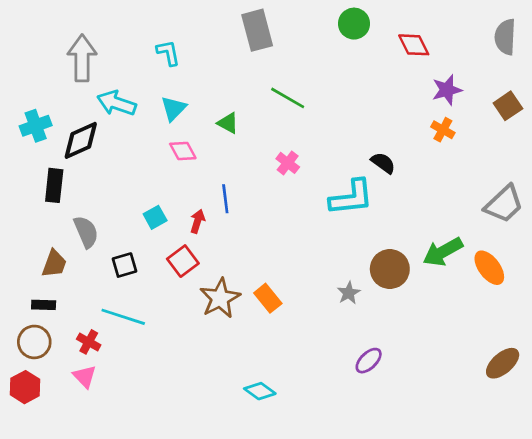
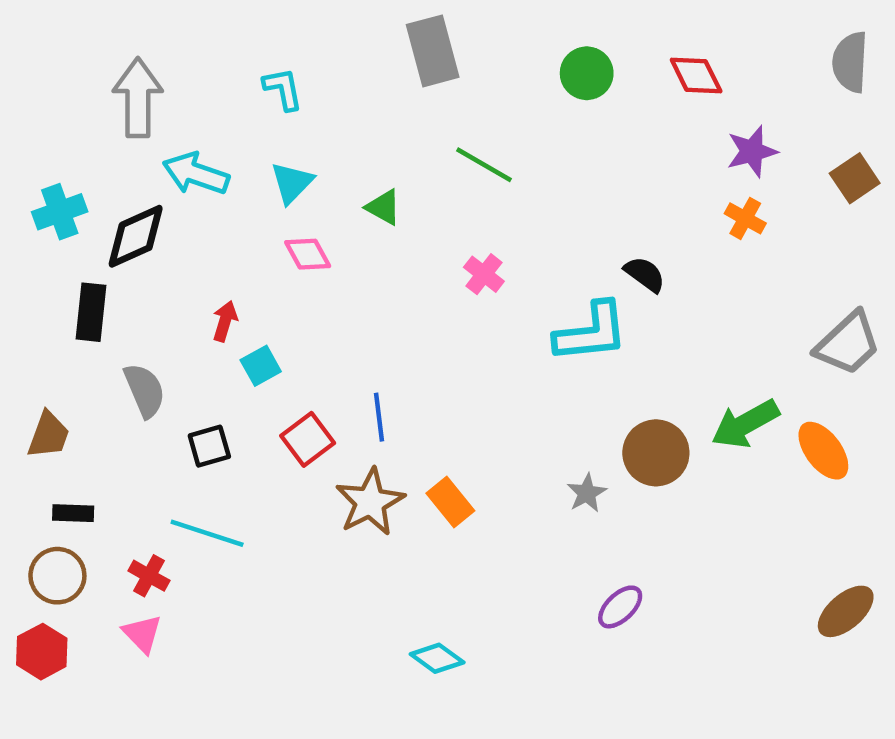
green circle: (354, 24) -> (587, 73), moved
blue line: (225, 199) -> (379, 417), moved
red arrow: (197, 221) -> (225, 321), moved
brown trapezoid: (54, 264) -> (49, 435), moved

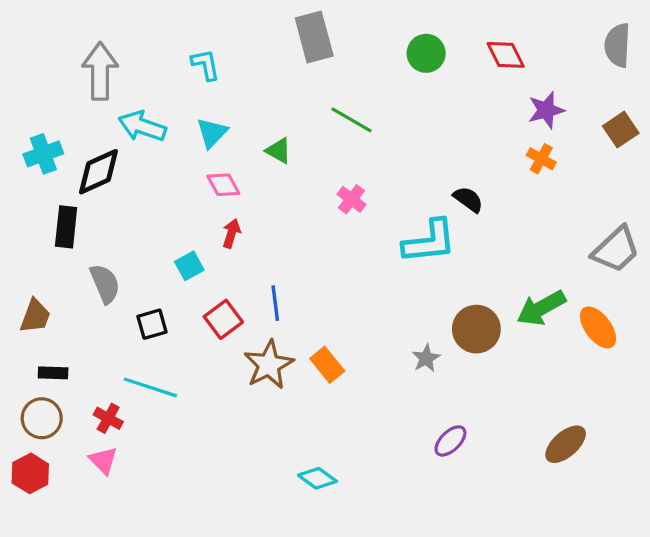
red arrow: (225, 321) -> (231, 233), moved
brown ellipse: (846, 611) -> (566, 444), moved

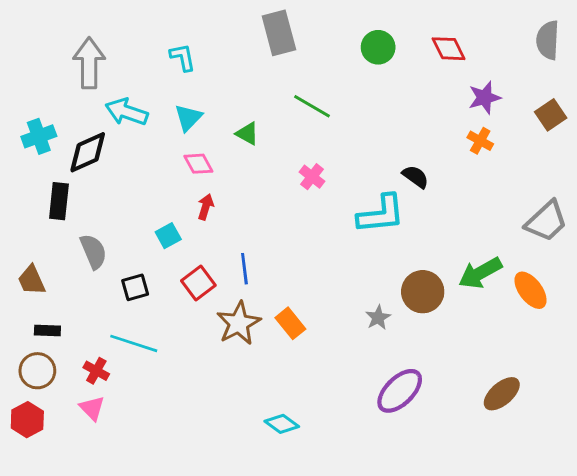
brown trapezoid: (35, 316) -> (32, 280), turned 136
purple ellipse: (450, 441) -> (400, 391), size x1.6

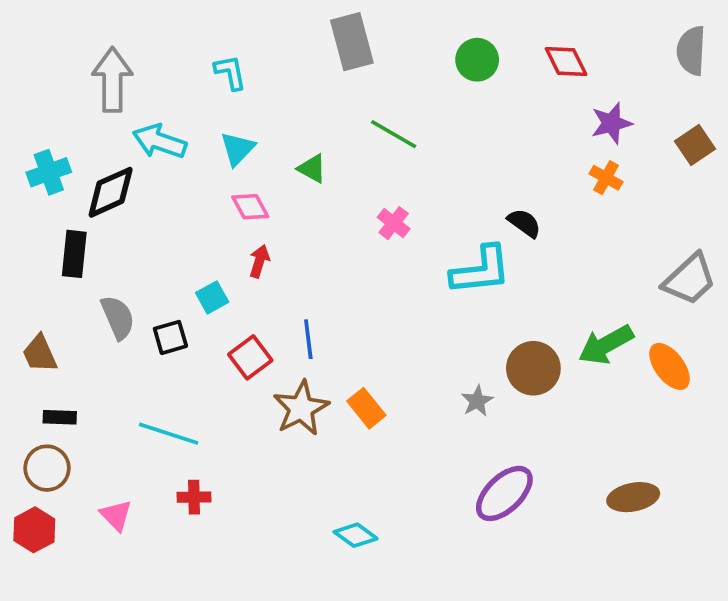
black square: (135, 287) -> (170, 337), moved
red cross: (96, 371) -> (194, 497), moved, turned -30
brown ellipse: (502, 394) -> (633, 497), turned 30

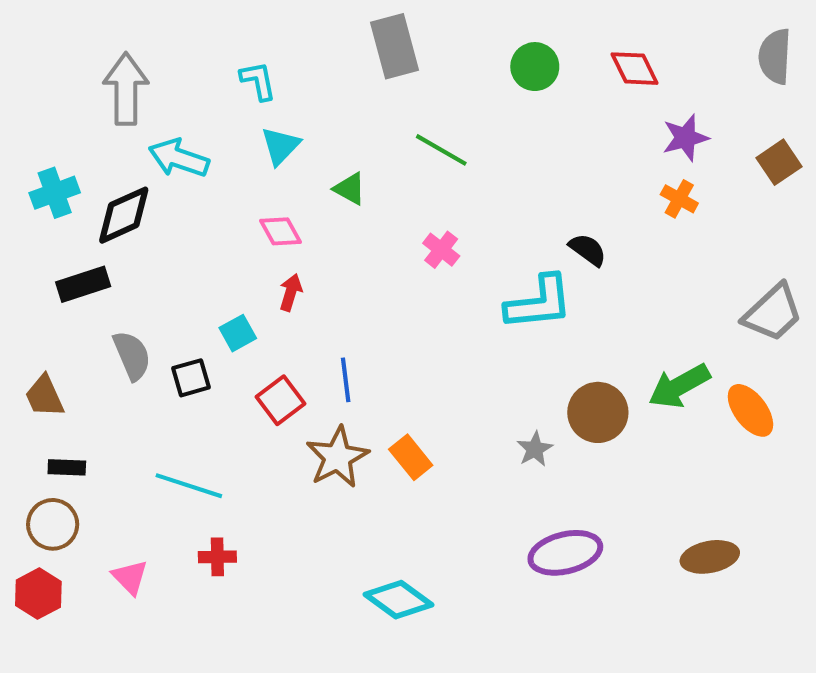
cyan triangle: (238, 149) -> (280, 146), moved
black rectangle: (74, 254) -> (83, 284), turned 66
purple ellipse: (504, 493) -> (565, 553), turned 30
cyan diamond: (356, 535) -> (398, 600), size x1.4

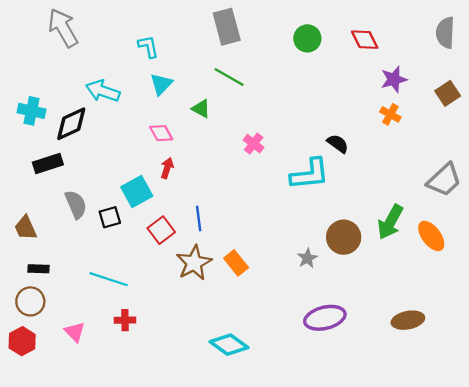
gray arrow: (126, 89) -> (63, 28), moved, turned -30
green line: (441, 150) -> (229, 77), moved
cyan cross: (55, 193) -> (31, 111), turned 32
cyan square: (238, 333) -> (137, 192), size x1.5
green arrow: (679, 386) -> (390, 222), turned -32

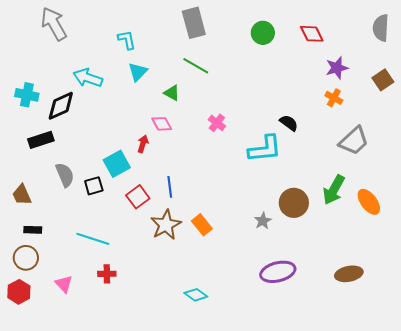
pink diamond: (161, 133) -> (162, 124), moved
gray trapezoid: (444, 180) -> (354, 141), moved
cyan diamond: (229, 345) -> (196, 295), size x0.7

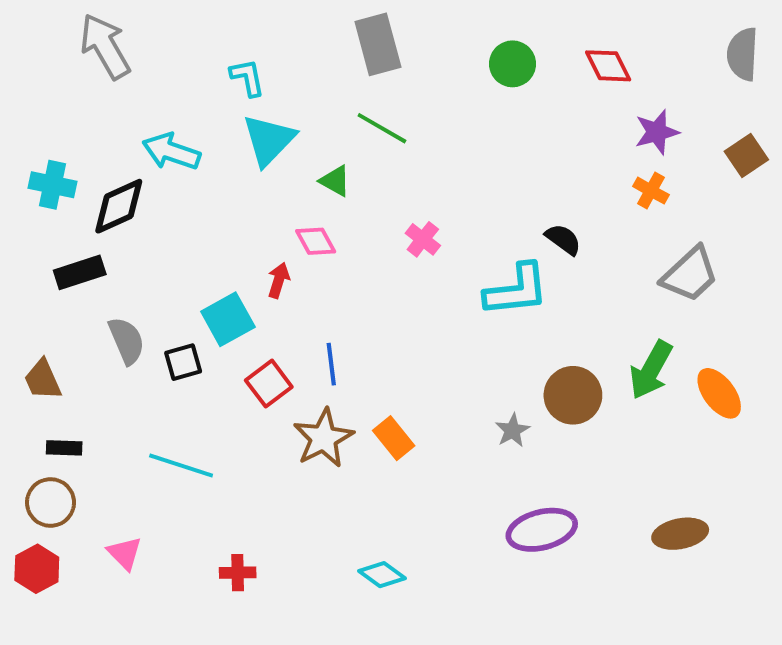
cyan triangle: (138, 72) -> (269, 140), size x1.4
red cross: (107, 274) -> (238, 573), moved

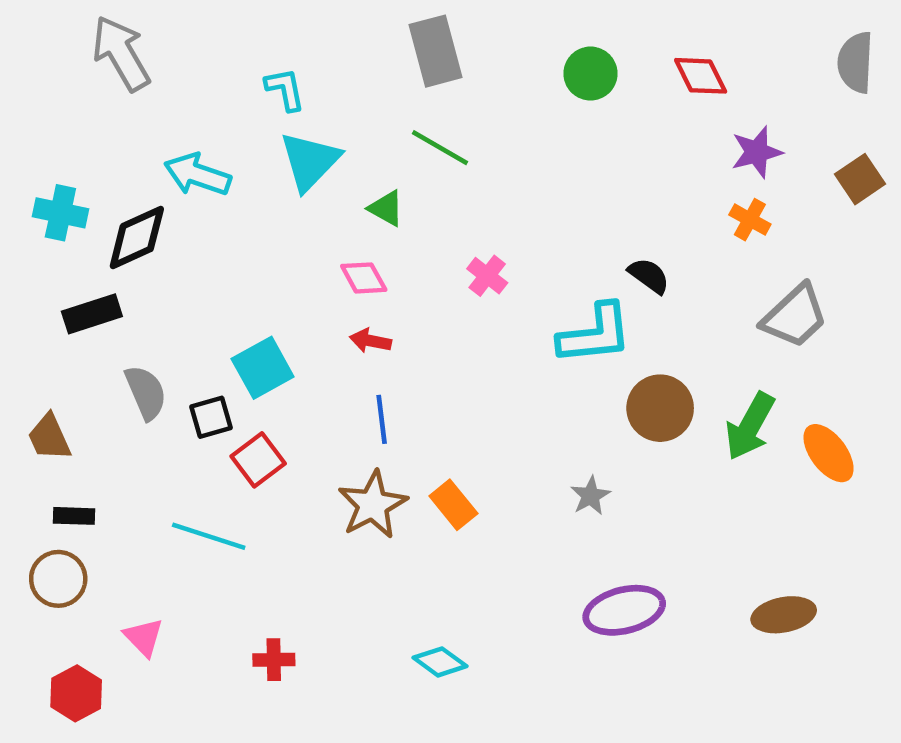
red arrow: (279, 280) -> (370, 341), moved, turned -96
red square: (269, 384) -> (258, 460), moved
brown circle: (573, 395) -> (660, 408), moved
red hexagon: (37, 569) -> (76, 693), moved

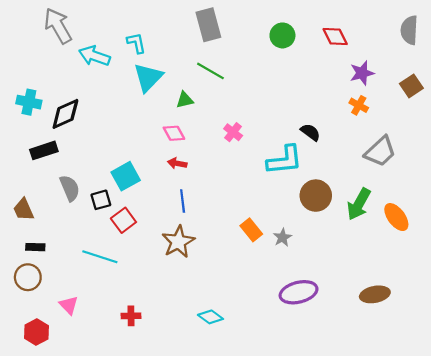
cyan arrow: (197, 175) -> (94, 56), moved
green triangle: (386, 208) -> (185, 100), turned -42
orange rectangle: (453, 505) -> (251, 230), moved

